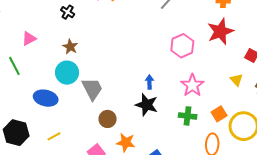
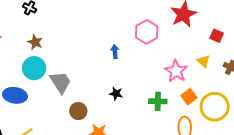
blue arrow: (149, 82) -> (115, 51), moved
pink star: (192, 85) -> (176, 71), moved
black star: (147, 105) -> (116, 94), size x0.6

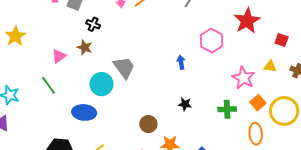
brown star: (35, 42) -> (85, 47), moved
yellow triangle: (204, 61) -> (270, 66), turned -32
gray trapezoid: (61, 82) -> (124, 68), moved

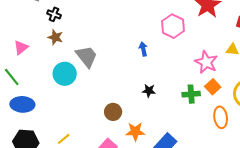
brown star: (85, 47) -> (55, 37), moved
orange square: (258, 103) -> (213, 87), moved
blue ellipse: (84, 112) -> (22, 104), moved

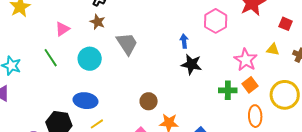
cyan circle: (65, 74) -> (90, 59), moved
black star: (149, 91) -> (191, 64), moved, size x1.5
blue ellipse: (22, 104) -> (86, 101), moved

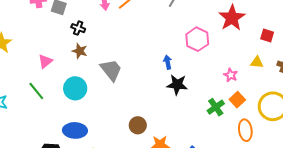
pink star: (246, 60) -> (231, 75), size x0.6
green cross: (228, 90) -> (216, 107), turned -30

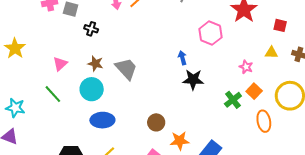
brown star: (80, 51) -> (95, 64), moved
blue ellipse: (75, 130) -> (102, 120), moved

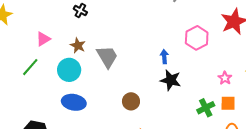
orange square: (254, 91) -> (228, 103), turned 35
green line: (53, 94) -> (30, 67), turned 72
brown circle: (156, 122) -> (131, 101), moved

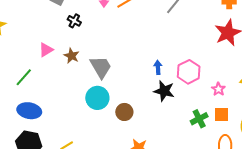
pink hexagon: (197, 38) -> (189, 72), moved
pink triangle: (43, 39) -> (46, 50), moved
cyan circle: (69, 70) -> (97, 98), moved
blue ellipse: (74, 102) -> (29, 111), moved

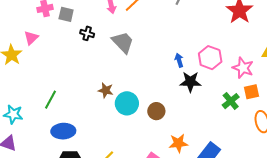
pink triangle: (46, 50) -> (31, 38), moved
brown star: (72, 56) -> (106, 90), moved
gray trapezoid: (101, 67) -> (123, 42), moved
pink star: (218, 89) -> (243, 68), size x1.5

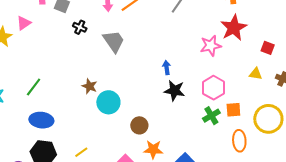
pink hexagon: (210, 58) -> (214, 88), moved
pink star: (243, 68) -> (211, 46), moved, turned 30
brown circle: (156, 111) -> (139, 125), moved

